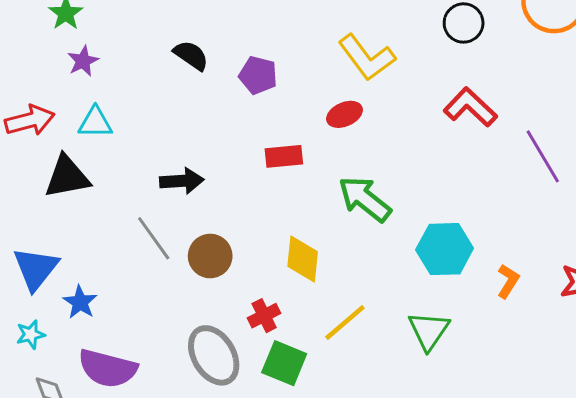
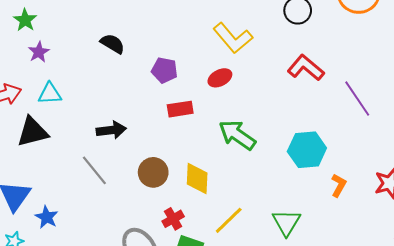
purple pentagon: (258, 75) -> (164, 70), moved
cyan hexagon: (445, 249) -> (307, 150), moved
brown circle: (210, 256) -> (153, 172), moved

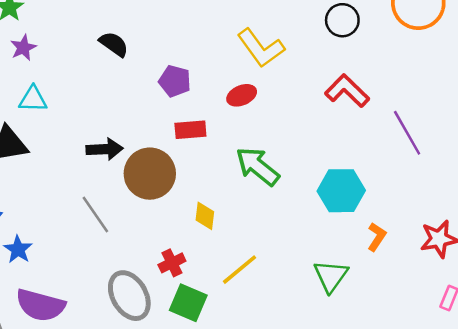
gray line: (94, 170) -> (95, 214), moved
brown circle: (153, 172) -> (150, 174), moved, size x1.4
yellow diamond: (197, 179) -> (205, 216), size x0.7
green triangle: (286, 222) -> (331, 276), moved

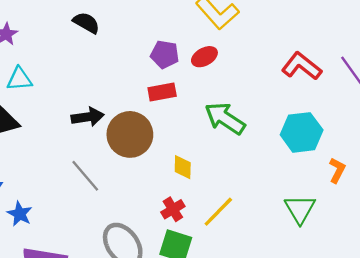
purple pentagon: (175, 81) -> (165, 54), moved
red L-shape: (347, 91) -> (302, 66), moved
red cross: (172, 263) -> (173, 209), moved

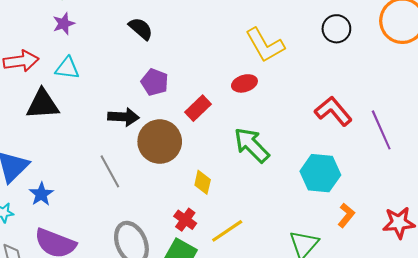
purple pentagon: (165, 54) -> (155, 82), moved
red rectangle: (162, 92) -> (198, 108), turned -45
red cross: (173, 209) -> (185, 220), turned -35

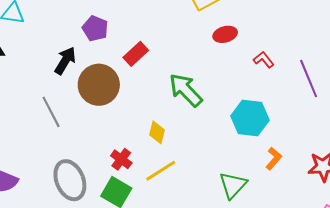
red ellipse: (244, 83) -> (225, 34), moved
red L-shape: (333, 111) -> (264, 60), size x0.6
black arrow: (124, 117) -> (65, 61), turned -64
yellow diamond: (203, 182) -> (157, 132), moved

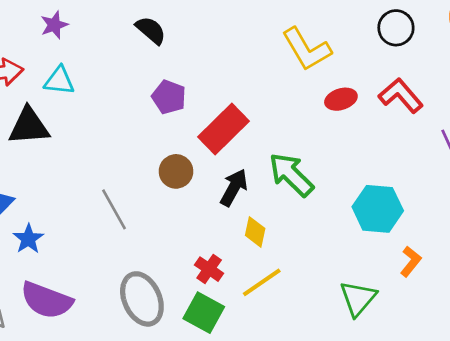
red rectangle: (136, 54) -> (224, 129), size x1.5
red L-shape: (264, 60) -> (401, 96), moved, size x1.6
black arrow: (65, 61) -> (234, 188), moved
brown circle: (99, 85) -> (176, 171), size x0.6

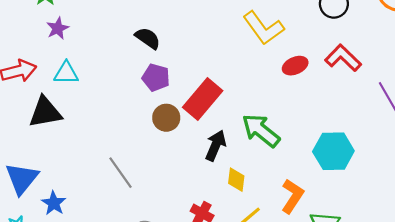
black semicircle: (151, 30) -> (148, 38), moved
brown circle: (176, 171) -> (166, 118), moved
orange L-shape: (411, 261) -> (292, 196), moved, size x1.4

